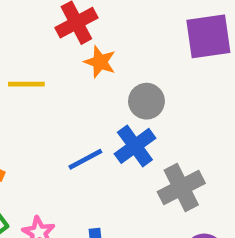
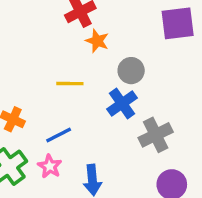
yellow line: (26, 84) -> (70, 84), moved
blue line: (85, 159) -> (59, 135), moved

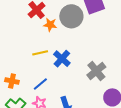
gray circle: (131, 71) -> (71, 16), moved, size x1.5
blue cross: (122, 104) -> (62, 59), moved

